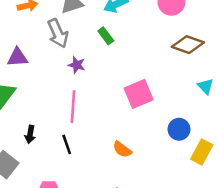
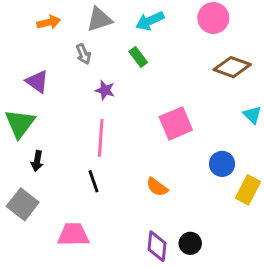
gray arrow: (58, 33) -> (83, 54), size x0.6
purple triangle: (17, 57) -> (37, 82), turned 40
black arrow: (30, 134) -> (37, 161), moved

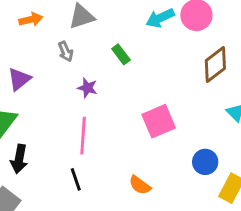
cyan arrow: (150, 21) -> (160, 18), moved
brown diamond: (232, 67) -> (215, 65), turned -57
purple triangle: (37, 82) -> (19, 79), turned 45
black arrow: (37, 161) -> (19, 159), size x1.4

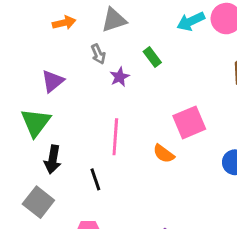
purple star: (87, 88) -> (120, 77), moved, turned 30
black line: (76, 179) -> (95, 179), moved
orange semicircle: (140, 185) -> (164, 154), moved

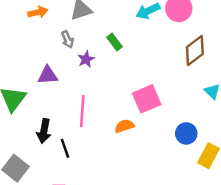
purple triangle: (53, 81) -> (48, 75), moved, turned 35
orange semicircle: (164, 154) -> (124, 126), turned 126
black arrow: (53, 159) -> (44, 131), moved

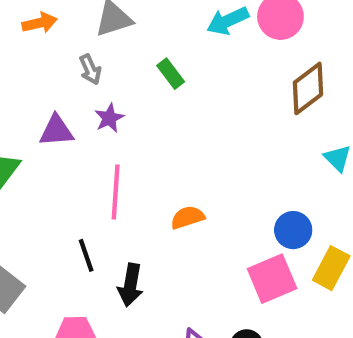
purple star: (86, 59) -> (109, 118), moved
pink square: (147, 99) -> (272, 279), moved
black arrow: (44, 131) -> (130, 285), moved

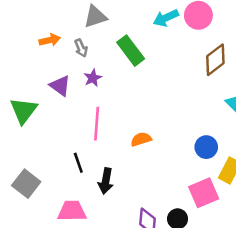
orange arrow: (40, 23) -> (50, 40), moved
green rectangle: (171, 74) -> (131, 51), size x1.6
purple triangle: (56, 131) -> (60, 86), turned 40
pink square: (272, 279) -> (204, 193), moved

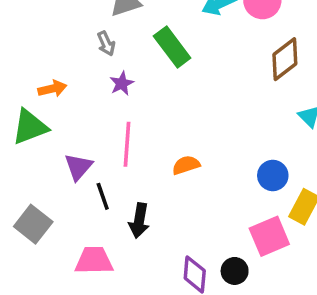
orange arrow: (50, 40) -> (52, 89), moved
purple triangle: (60, 86) -> (78, 167), moved, turned 35
green triangle: (24, 111) -> (30, 127), turned 32

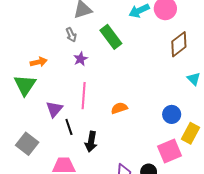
green triangle: (30, 127) -> (25, 85), turned -35

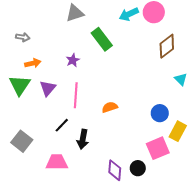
gray arrow: (71, 35) -> (23, 37), moved, turned -56
purple triangle: (54, 109) -> (48, 88), moved
black line: (69, 127) -> (62, 125), turned 63

